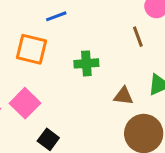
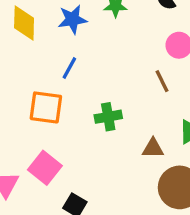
blue line: (56, 16) -> (69, 68), turned -35

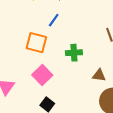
pink square: (45, 168) -> (42, 75), moved

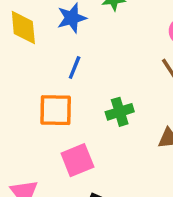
pink square: (42, 75) -> (77, 160), turned 36

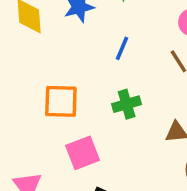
blue line: (75, 67) -> (122, 48), moved

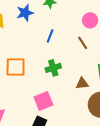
pink square: (83, 153) -> (43, 101), moved

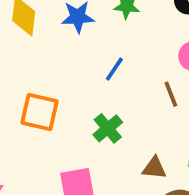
green cross: (53, 68) -> (108, 128), turned -35

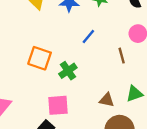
green cross: (108, 128) -> (68, 71), moved

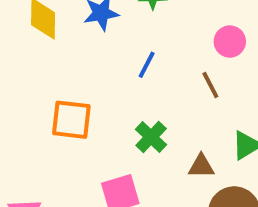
green cross: (68, 71) -> (151, 137), moved

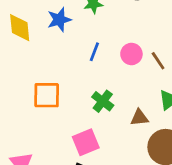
pink circle: (230, 42) -> (131, 54), moved
brown line: (210, 85) -> (158, 61), moved

